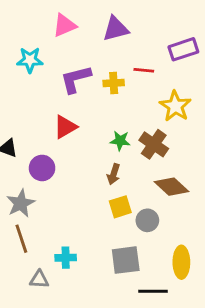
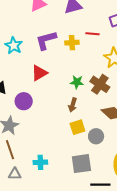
cyan star: (30, 60) -> (14, 45), moved, turned 30
gray triangle: (39, 279) -> (15, 174), moved

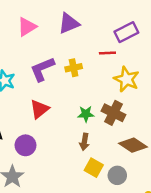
red line: (93, 34) -> (107, 53), moved
yellow square: (77, 127) -> (94, 168), turned -35

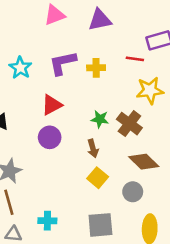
yellow star: (126, 79) -> (150, 90), turned 30
brown arrow: (84, 142) -> (93, 148), turned -35
purple circle: (25, 145) -> (50, 137), moved
gray circle: (117, 175) -> (133, 192), moved

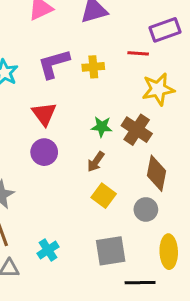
red triangle: (52, 105) -> (44, 114), turned -35
brown arrow: (93, 148) -> (96, 162), turned 54
brown diamond: (144, 162) -> (156, 173), turned 60
cyan cross: (47, 221) -> (48, 250), turned -30

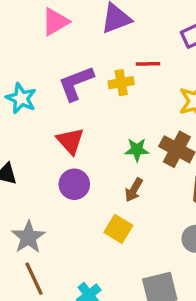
red line: (138, 53) -> (148, 64), moved
yellow square: (104, 196) -> (118, 229), moved

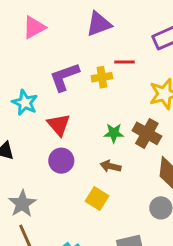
pink triangle: (55, 22) -> (34, 27), moved
cyan star: (21, 98) -> (25, 103), moved
brown arrow: (134, 190) -> (110, 166), turned 72

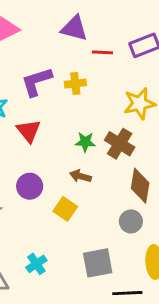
purple triangle: (99, 24) -> (74, 28), turned 32
red line: (125, 62) -> (102, 52), moved
purple circle: (61, 161) -> (30, 186), moved

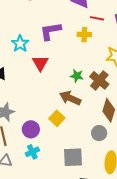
yellow cross: (75, 84) -> (84, 35), moved
brown arrow: (80, 176) -> (70, 98), size x1.5
purple circle: (30, 186) -> (31, 129), moved

